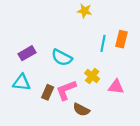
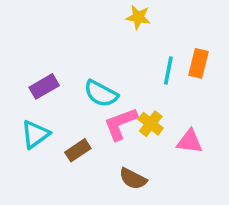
cyan triangle: (22, 82) -> (35, 134), turned -42
pink L-shape: (66, 90) -> (120, 124), moved
brown rectangle: (48, 92) -> (78, 150), turned 32

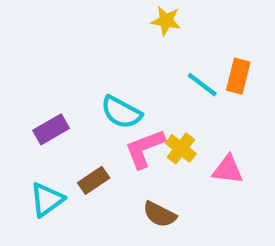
cyan line: (168, 70) -> (202, 85), turned -64
purple rectangle: (44, 86) -> (51, 129), moved
cyan triangle: (35, 134) -> (47, 200), moved

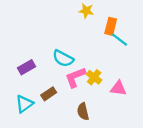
orange rectangle: (238, 76) -> (111, 26), moved
cyan line: (202, 85) -> (120, 40), moved
brown semicircle: (160, 214) -> (83, 112), turned 49

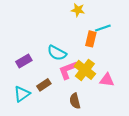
orange rectangle: (111, 26) -> (91, 39), moved
cyan line: (120, 40) -> (103, 28), moved, turned -56
yellow cross: (94, 77) -> (85, 70), size x1.5

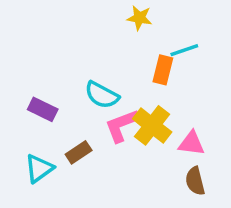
purple rectangle: (24, 61) -> (43, 109), turned 56
brown semicircle: (75, 101) -> (195, 181), moved

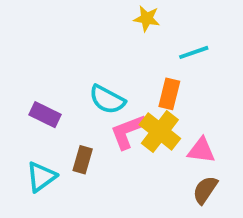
orange rectangle: (163, 70) -> (169, 94), moved
brown rectangle: (79, 152) -> (83, 160), turned -40
brown semicircle: (195, 181) -> (205, 190), turned 48

